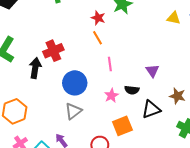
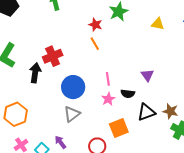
yellow triangle: (174, 18) -> (158, 24), moved
pink line: (110, 64) -> (108, 79), moved
brown star: (177, 96) -> (170, 111), moved

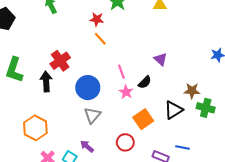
black semicircle: (128, 94) -> (145, 82), turned -40
black triangle: (146, 112) -> (173, 110), moved

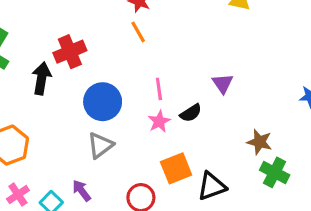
black triangle: (173, 110) -> (212, 186), moved

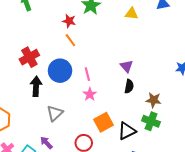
black arrow: (41, 78) -> (36, 86), moved
blue circle: (103, 102) -> (60, 71), moved
black semicircle: (191, 113) -> (129, 86), moved, turned -40
green cross: (275, 172) -> (151, 121), moved

